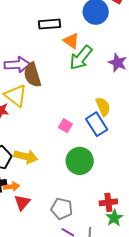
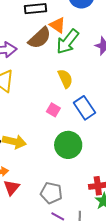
brown semicircle: (32, 75) -> (40, 38), moved, turned -115
yellow semicircle: (103, 107) -> (65, 79), moved

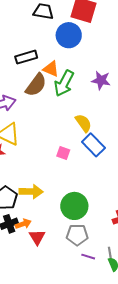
yellow semicircle: (65, 79) -> (83, 123), moved
green circle: (68, 145) -> (74, 206), moved

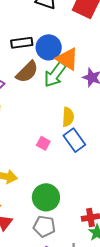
blue circle: (69, 35) -> (49, 47), moved
orange triangle: (51, 69) -> (67, 59), moved, size x1.4
yellow semicircle: (83, 123) -> (68, 117), turned 30

